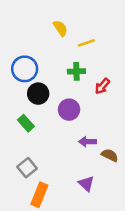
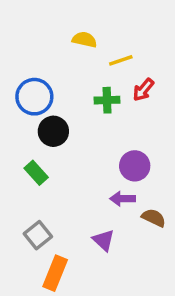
yellow semicircle: (60, 28) -> (85, 40), turned -42
red arrow: (102, 86) -> (143, 90), moved
purple circle: (69, 110) -> (135, 166), moved
purple triangle: (86, 184) -> (104, 240), moved

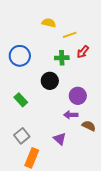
black circle: (53, 131) -> (50, 81), moved

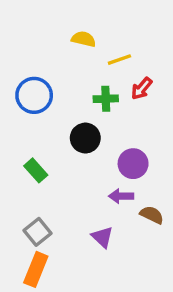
orange rectangle: (32, 158) -> (36, 269), moved

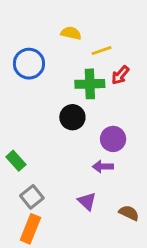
blue circle: (34, 95) -> (29, 64), moved
green cross: (106, 99) -> (90, 84), size x1.4
green rectangle: (36, 170) -> (16, 161), moved
brown semicircle: (152, 215) -> (129, 213), moved

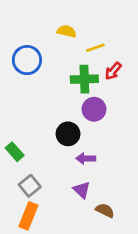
black circle: (72, 117) -> (68, 134), moved
purple circle: (113, 139) -> (94, 109), moved
purple arrow: (103, 167) -> (86, 158), moved
brown semicircle: (129, 213) -> (105, 210), moved

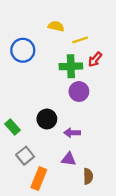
black circle: (68, 134) -> (47, 119), moved
purple triangle: (82, 190) -> (69, 159), turned -35
brown semicircle: (105, 210) -> (88, 176), turned 63
orange rectangle: (28, 216) -> (39, 179), moved

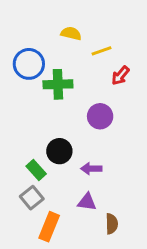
green cross: (71, 66) -> (58, 84), moved
green rectangle: (12, 127) -> (36, 170), moved

